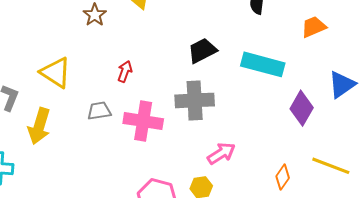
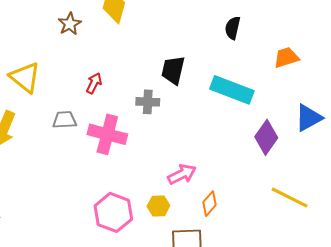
black trapezoid: (202, 51) -> (173, 70), turned -56
gray cross: (195, 100) -> (148, 102), moved, size x0.6
orange diamond: (283, 177) -> (209, 204), moved

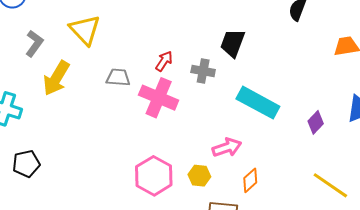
red arrow: (94, 83) -> (164, 61), moved
cyan rectangle: (232, 90) -> (258, 103), moved
purple diamond: (266, 137) -> (316, 122), size x0.7

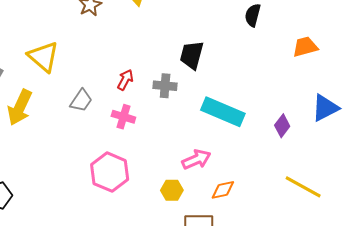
gray trapezoid: (118, 77) -> (81, 101), turned 125
pink cross: (159, 98) -> (123, 117), size x0.6
pink hexagon: (154, 176) -> (110, 172), moved
orange diamond: (250, 180) -> (223, 190), turned 35

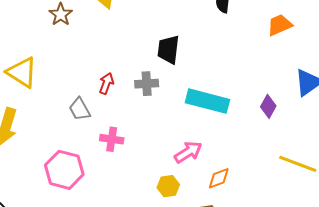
gray trapezoid: (81, 101) -> (80, 109), moved, turned 125
pink cross: (123, 117) -> (112, 139), moved
pink hexagon: (110, 172) -> (64, 170), moved

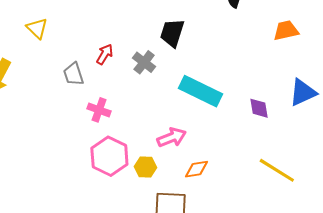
yellow triangle: (22, 72) -> (37, 28), moved, size x0.7
gray cross: (147, 84) -> (144, 62), turned 30
purple diamond: (268, 106) -> (259, 108), turned -50
pink hexagon: (64, 170) -> (109, 156), moved

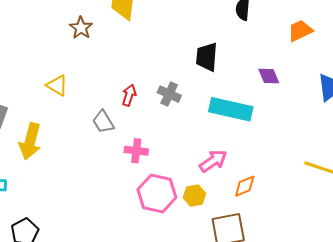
black trapezoid: (172, 33) -> (207, 57), moved
purple diamond: (259, 108) -> (269, 76), moved

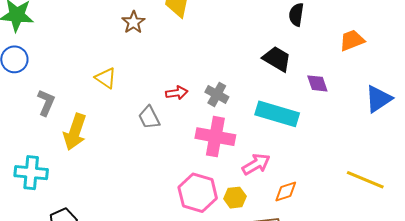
black trapezoid: (207, 57) -> (277, 59), moved, turned 112
red arrow: (129, 95) -> (177, 93), turned 60
pink cross: (136, 151) -> (215, 137), moved, size x1.6

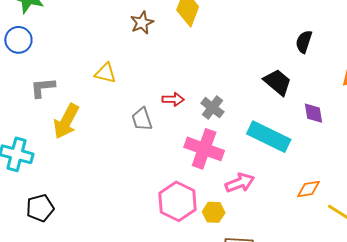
yellow triangle: (106, 78) -> (105, 73), turned -30
gray L-shape: (46, 103) -> (43, 88), turned -128
orange diamond: (286, 192) -> (308, 189), moved

